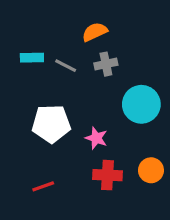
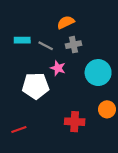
pink star: (96, 138) -> (58, 68), moved
orange circle: (151, 170) -> (107, 109), moved
red line: (43, 186) -> (19, 129), moved

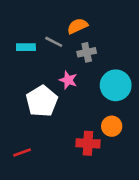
gray line: (46, 46) -> (54, 42), moved
white pentagon: (36, 86) -> (42, 101), turned -30
orange circle: (107, 109) -> (112, 126), moved

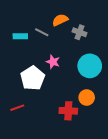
gray cross: (87, 52) -> (80, 32), moved, turned 32
red line: (22, 153) -> (17, 108), moved

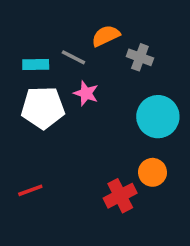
pink star: (53, 62) -> (86, 93), moved
white pentagon: (33, 78) -> (43, 108), moved, turned 30
red cross: (68, 111) -> (120, 196), turned -30

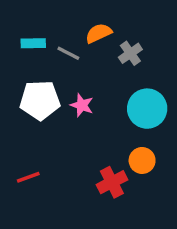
gray cross: (140, 57) -> (130, 53), turned 35
cyan rectangle: (36, 65) -> (33, 43), moved
pink star: (86, 93) -> (82, 105), moved

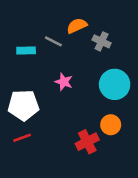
cyan rectangle: (33, 43) -> (26, 51), moved
gray cross: (130, 53) -> (102, 41), turned -30
white pentagon: (40, 100) -> (23, 105), moved

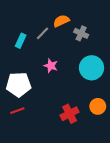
gray line: (53, 41) -> (42, 33), turned -72
cyan rectangle: (26, 51) -> (21, 41), turned -64
orange circle: (111, 125) -> (98, 106), moved

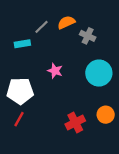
gray line: (42, 33) -> (42, 27), moved
cyan rectangle: (21, 41) -> (22, 44), turned 56
red line: (17, 111) -> (19, 119), turned -40

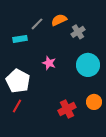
gray cross: (88, 36) -> (78, 32), turned 32
white pentagon: (20, 91) -> (18, 81), turned 30

